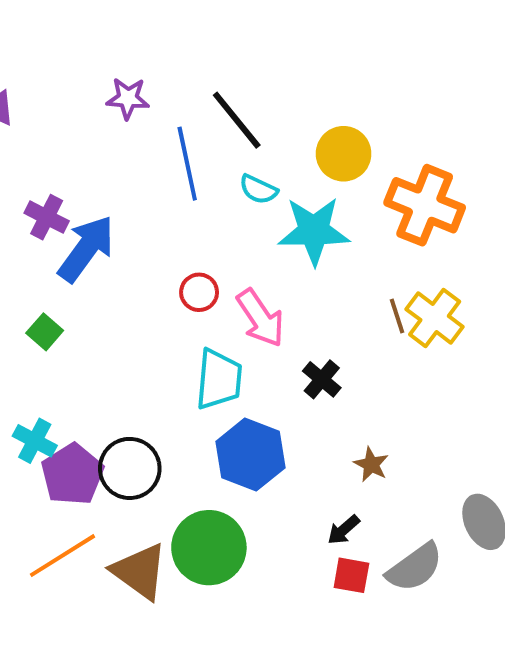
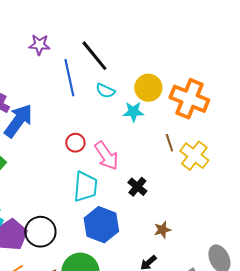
yellow circle: (344, 154) -> (148, 88), moved
cyan star: (314, 231) -> (133, 112), size x0.6
brown line: (397, 316) -> (169, 143), moved
brown star: (371, 464) -> (162, 230), turned 30

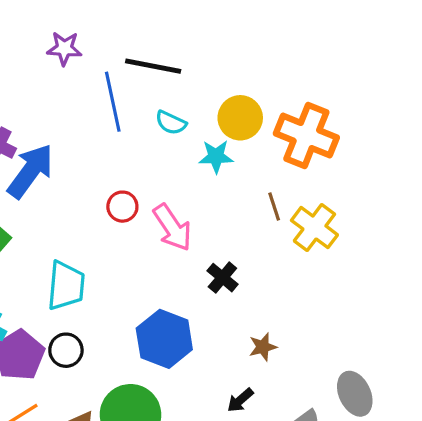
black line: (94, 56) -> (153, 66), turned -40
cyan trapezoid: (85, 187) -> (66, 286), moved
black circle: (40, 232) -> (66, 350), size x0.7

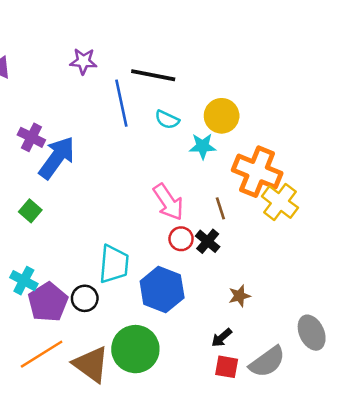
orange cross: (306, 136) -> (257, 172), moved
red circle: (122, 207) -> (181, 239), moved
brown line: (274, 207) -> (220, 208), moved
cyan trapezoid: (66, 286) -> (114, 264), moved

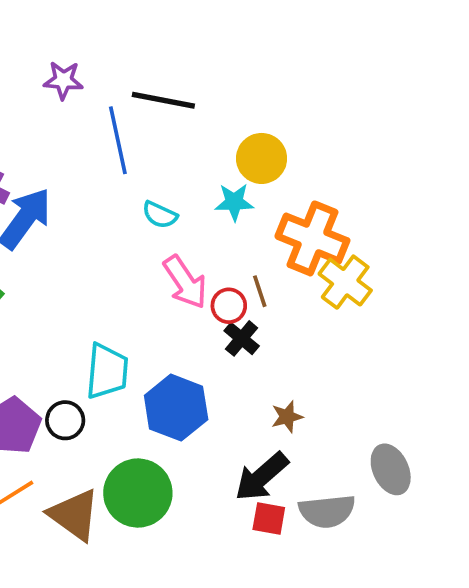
cyan semicircle: (167, 120) -> (160, 215), moved
red circle: (181, 239) -> (229, 306), moved
black arrow: (222, 338) -> (262, 477), size x1.8
gray semicircle: (267, 362) -> (327, 511), turned 30

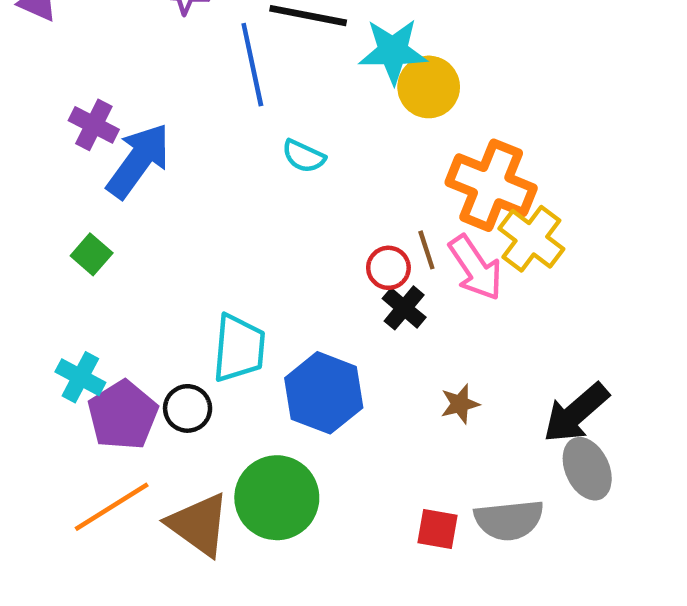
cyan star: (234, 202) -> (393, 51), moved, size x1.4
pink arrow: (185, 282) -> (476, 268), moved
black arrow: (262, 477) -> (576, 413), moved

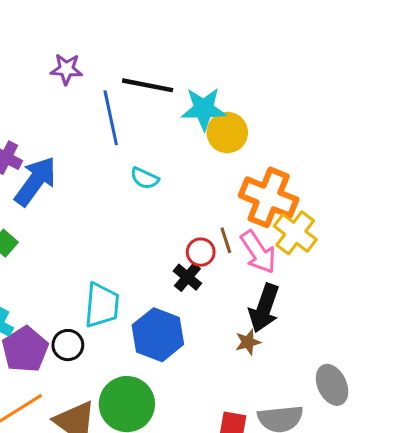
black cross: (404, 308) -> (187, 277), moved
black arrow: (576, 413) -> (264, 308), moved, turned -30

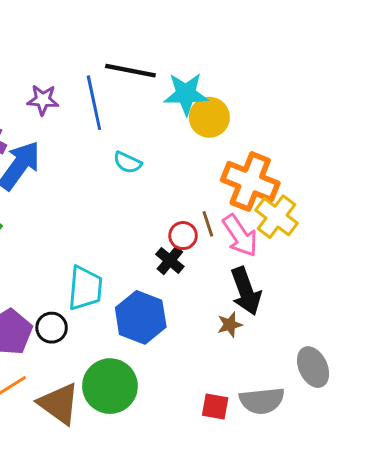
purple star: (66, 69) -> (43, 100), moved
black arrow: (264, 308) -> (246, 291), turned -39

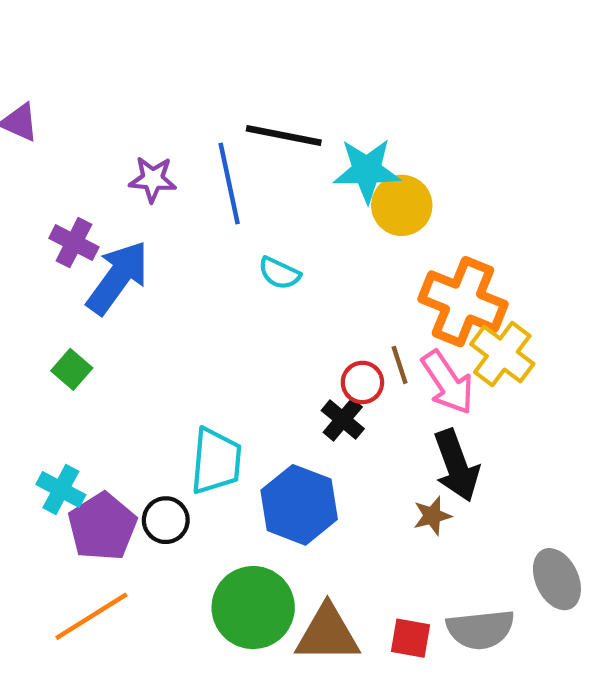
brown triangle: (59, 404) -> (327, 634), moved, turned -36

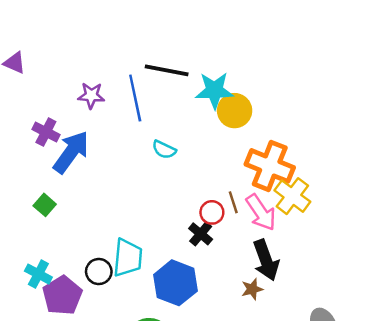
black circle: (166, 520) -> (99, 272), moved

